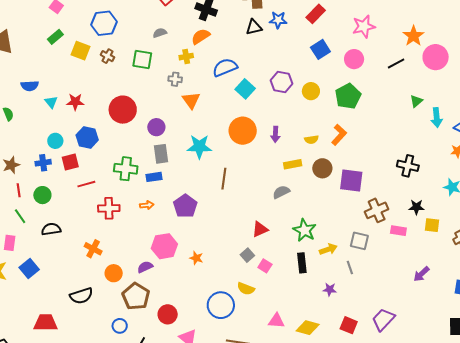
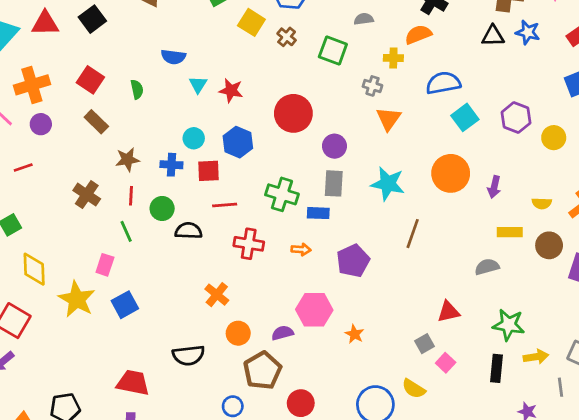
black semicircle: (51, 229) -> (189, 231), moved
green star: (305, 230) -> (509, 325), turned -30

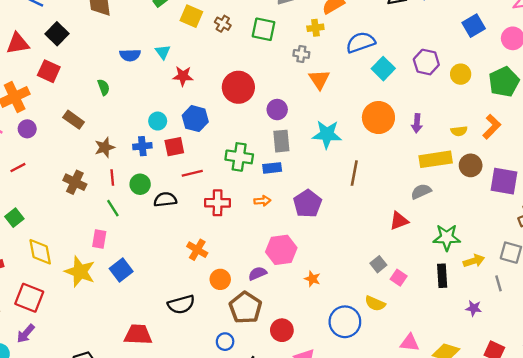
red square: (90, 80) -> (49, 71), moved
cyan triangle: (198, 85) -> (163, 52), moved
yellow rectangle: (510, 232) -> (436, 159), size x1.5
red triangle: (448, 312) -> (399, 221), moved
orange star: (354, 334) -> (312, 279), moved

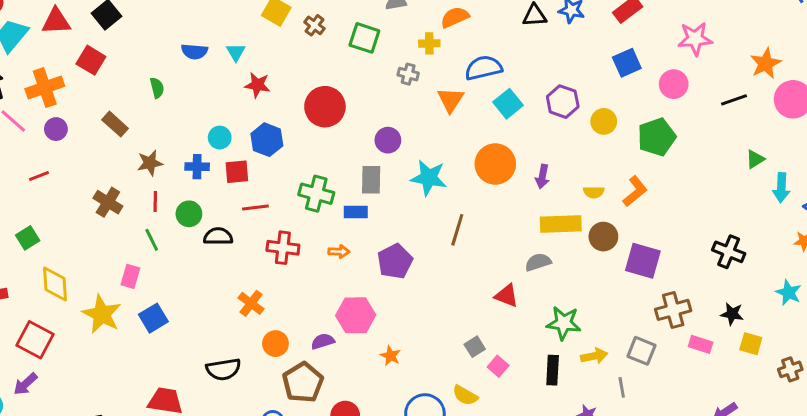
orange triangle: (319, 79) -> (451, 100), moved
purple circle: (277, 110) -> (388, 140), moved
red triangle: (399, 221) -> (507, 296), turned 36

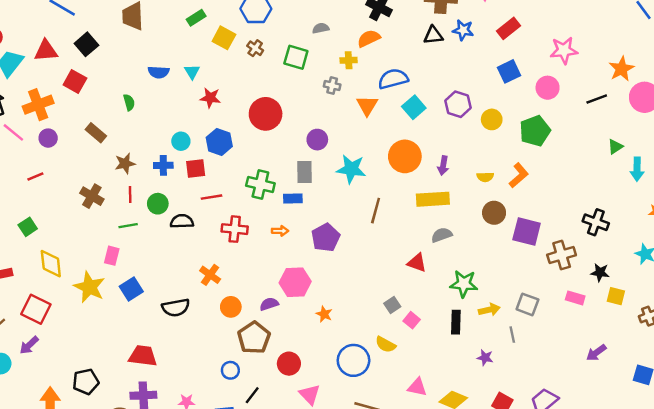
yellow rectangle: (561, 224) -> (433, 199), moved
green line: (152, 240) -> (128, 226), turned -72
brown cross: (673, 310) -> (562, 255), moved
black semicircle: (223, 369) -> (176, 308), moved

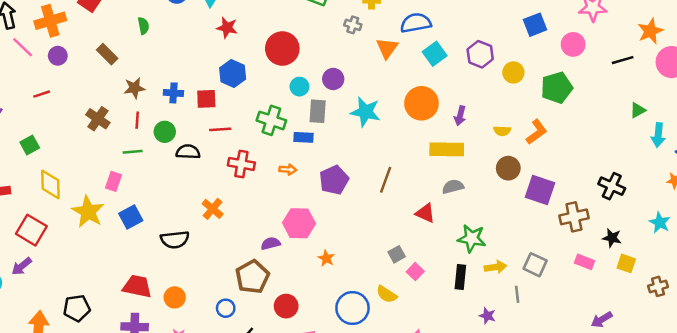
cyan circle: (181, 141) -> (299, 87), moved
brown line: (376, 211) -> (386, 180), moved
orange circle: (231, 307) -> (175, 297), moved

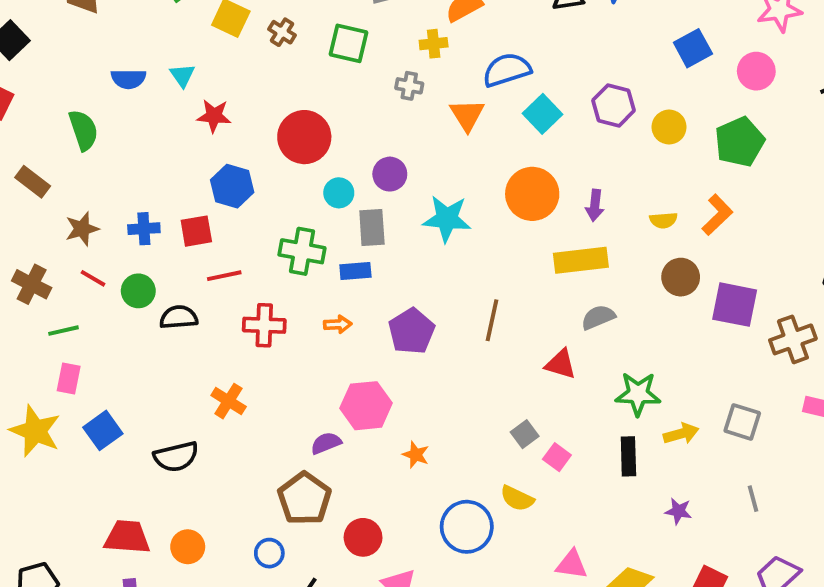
green semicircle: (143, 26) -> (83, 130), size x1.5
red line: (137, 120) -> (93, 278), turned -56
green line: (133, 152) -> (64, 331), moved
gray line: (517, 294) -> (753, 499), moved

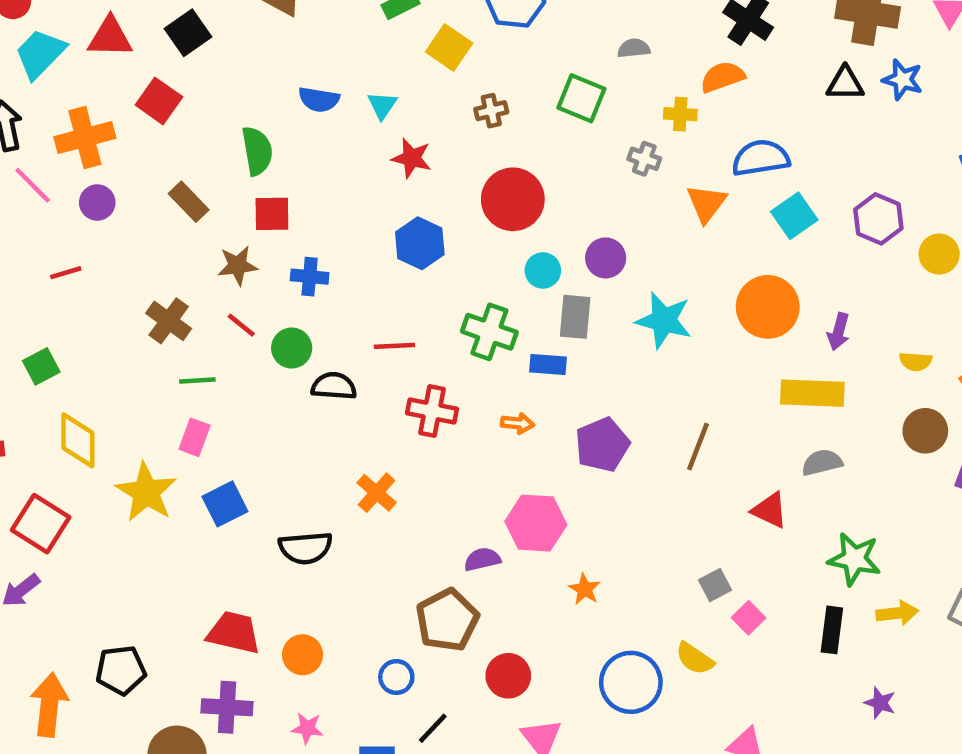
brown cross: (282, 32) -> (491, 111), moved, turned 36
red square: (196, 231) -> (272, 214), moved

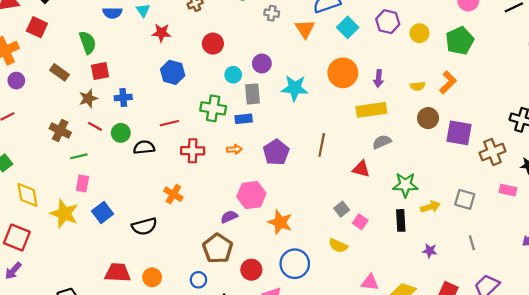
red circle: (513, 199) -> (213, 44), size x0.7
orange star: (585, 589) -> (280, 222), size x1.6
blue circle: (631, 682) -> (295, 264), moved

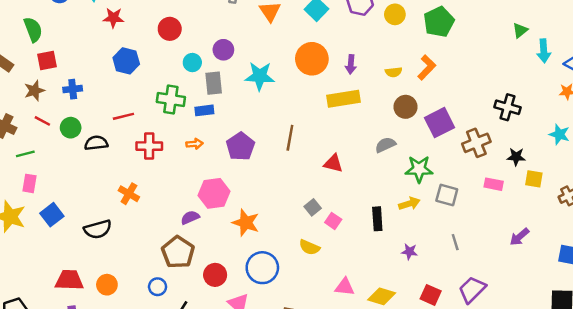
purple square: (459, 133) -> (439, 123), turned -36
gray semicircle: (382, 142) -> (385, 145), moved
green star: (405, 185) -> (419, 169), moved

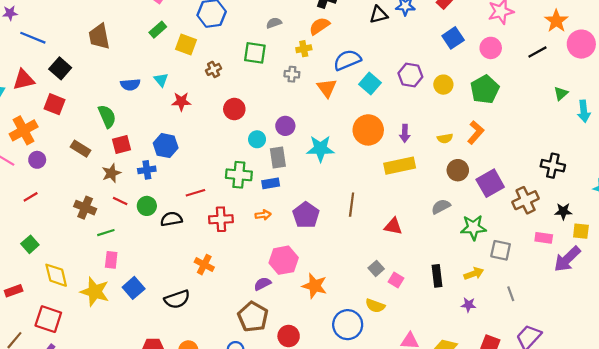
blue hexagon: (126, 61) -> (166, 146), moved
yellow arrow: (409, 204) -> (474, 274), moved
purple arrow: (519, 237) -> (567, 259), moved, size x1.5
blue circle: (262, 268) -> (348, 325), moved

